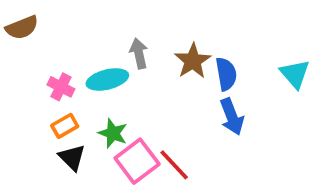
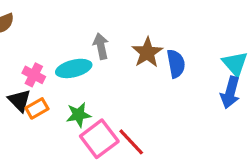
blue arrow: (232, 117) -> (230, 92), moved, turned 36
green star: (113, 133) -> (79, 115), turned -30
black triangle: (72, 157) -> (19, 100), moved

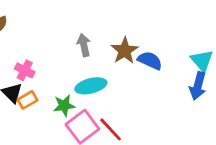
blue semicircle: (176, 64) -> (150, 61), turned -55
cyan ellipse: (74, 68) -> (91, 86), moved

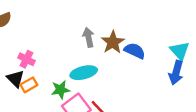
gray arrow: (84, 45) -> (88, 37), moved

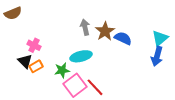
cyan triangle: (180, 51) -> (160, 38), turned 30

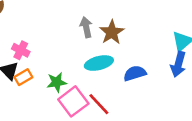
blue semicircle: (123, 38) -> (135, 73), moved, turned -42
cyan ellipse: (81, 56) -> (99, 63), moved

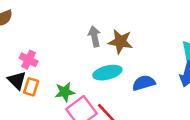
brown star: (112, 32) -> (120, 42), turned -30
orange rectangle: (23, 77) -> (31, 87), turned -42

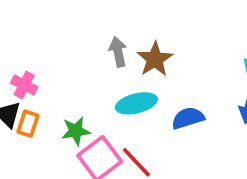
brown star: (120, 42) -> (155, 59), turned 30

